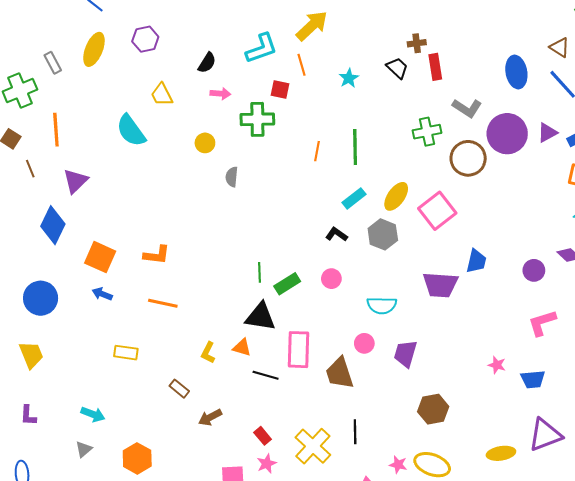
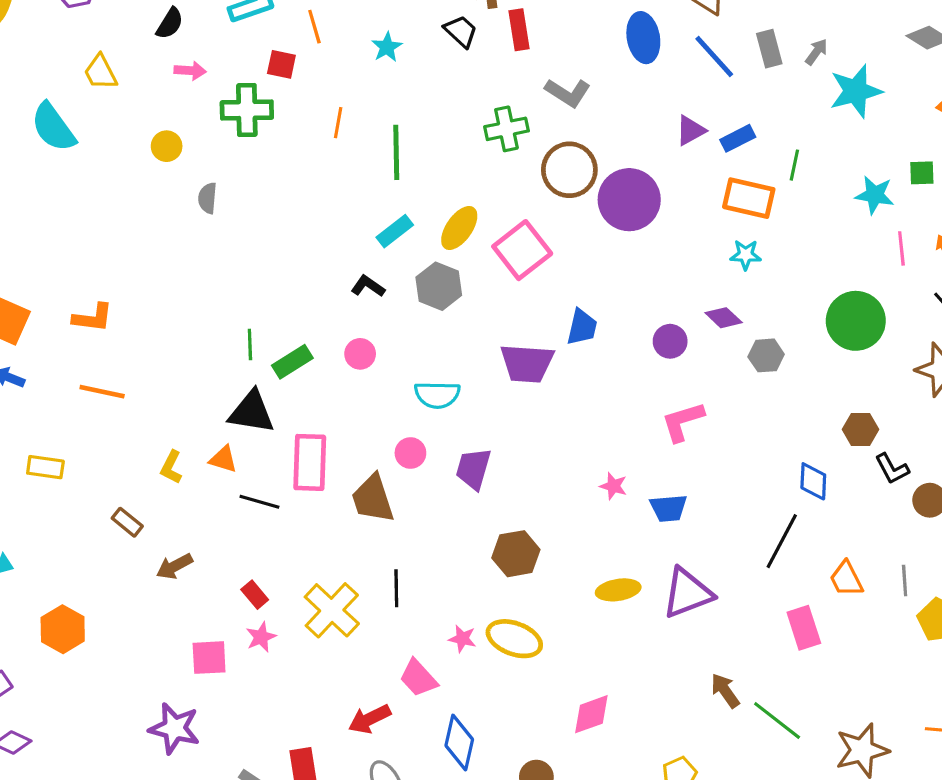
purple circle: (507, 134) -> (629, 200), moved
orange line: (317, 151) -> (338, 123), moved
yellow ellipse: (501, 453) -> (618, 590), moved

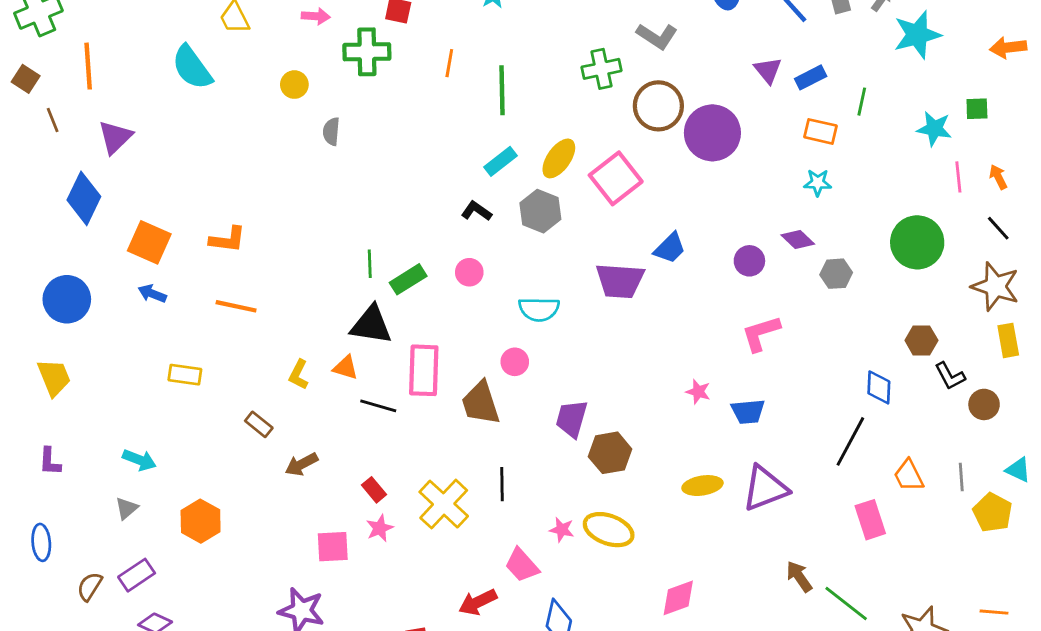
purple triangle: (691, 130) -> (768, 70), turned -40
orange rectangle: (749, 198) -> (820, 131), size x0.7
blue trapezoid: (582, 327) -> (670, 248), turned 32
purple trapezoid: (473, 469) -> (572, 419), moved

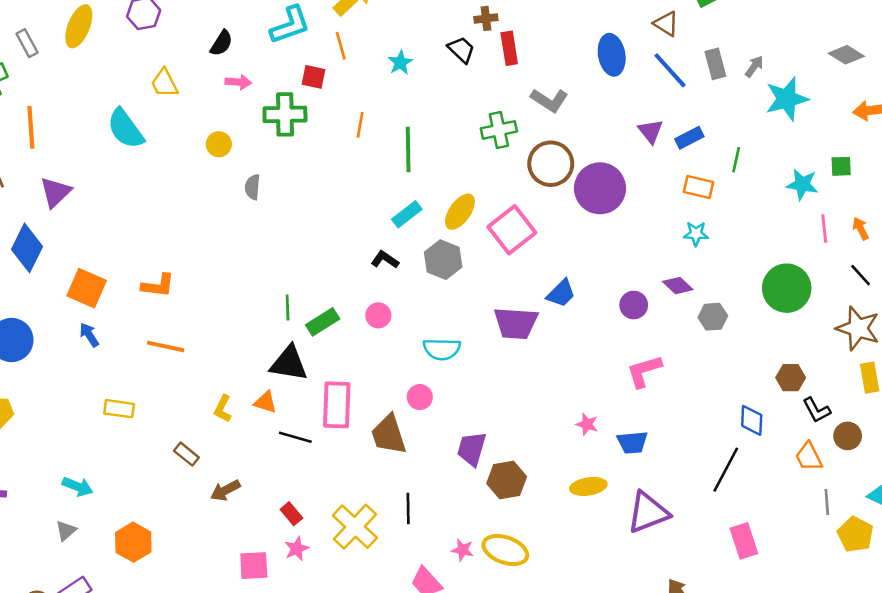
blue arrow: (152, 294) -> (89, 335), turned 35
orange trapezoid: (909, 476) -> (809, 457), moved
yellow ellipse: (702, 486) -> (588, 486), moved

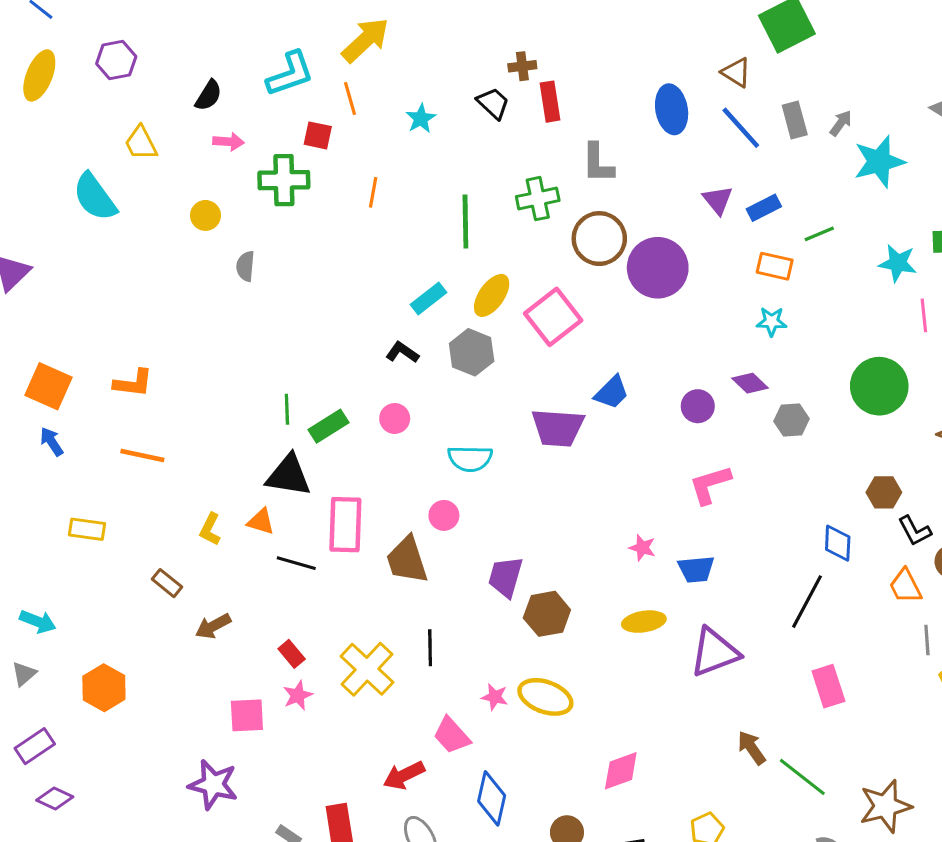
gray L-shape: (549, 100) -> (598, 163), turned 57
green line: (408, 149) -> (465, 222), moved
green line: (736, 160) -> (819, 234), turned 55

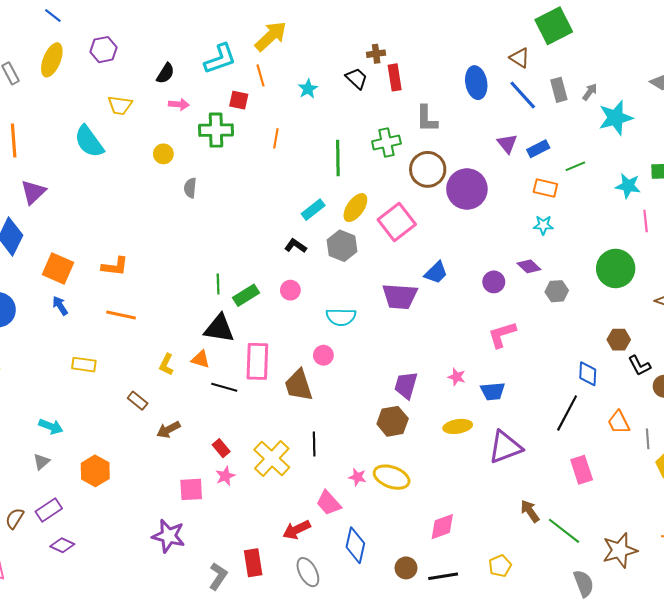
yellow trapezoid: (141, 143) -> (120, 105), turned -55
purple trapezoid: (505, 577) -> (406, 385), moved
orange trapezoid: (905, 586) -> (619, 422), moved

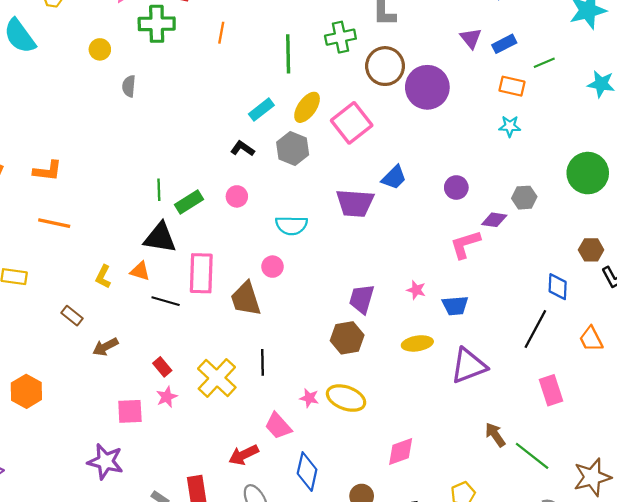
purple diamond: (529, 266) -> (494, 220), moved, turned -35

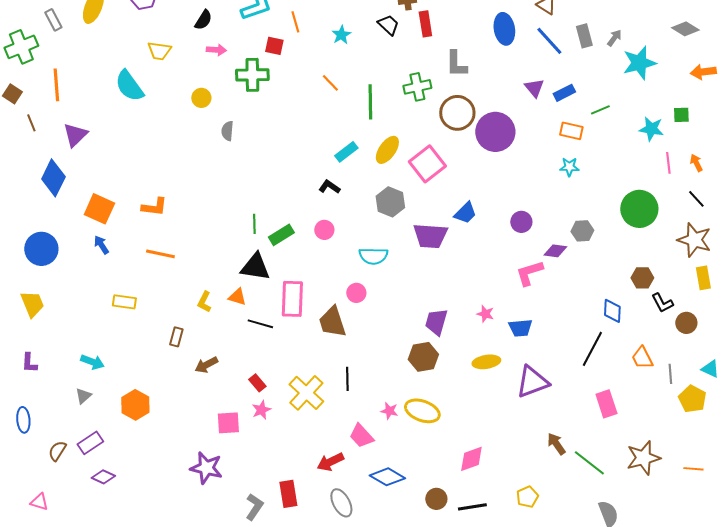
orange line: (221, 33) -> (330, 83), moved, turned -54
gray hexagon: (293, 149) -> (390, 202), moved
brown rectangle: (72, 316) -> (176, 337), turned 66
blue diamond: (307, 472) -> (387, 477), turned -72
brown star: (592, 477) -> (643, 458), moved

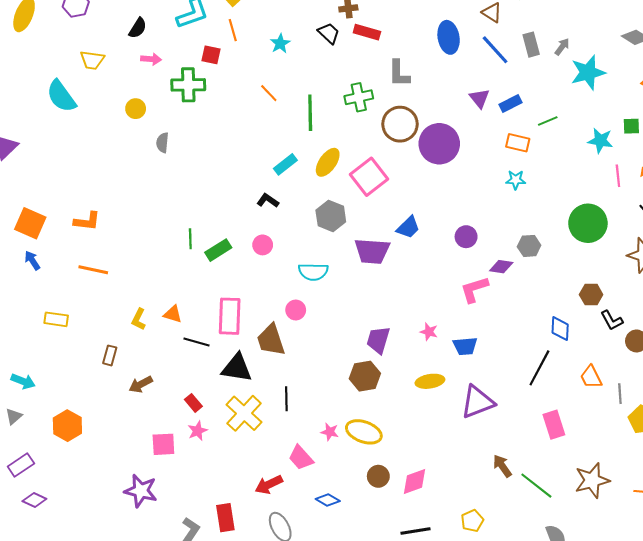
red rectangle: (425, 24) -> (367, 32), turned -65
black triangle: (255, 267) -> (237, 368), moved
blue diamond: (387, 477) -> (328, 500), size x0.7
brown circle: (436, 499) -> (378, 476), moved

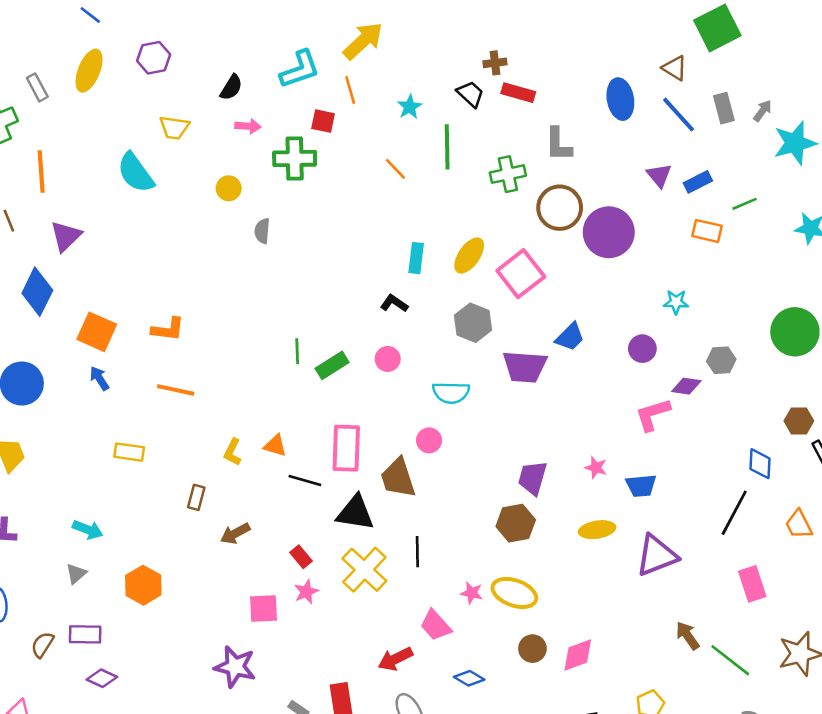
green line: (310, 113) -> (447, 147), moved
cyan rectangle: (285, 164) -> (416, 258), turned -45
cyan star: (516, 180) -> (676, 302), moved
purple rectangle: (21, 465) -> (85, 634), turned 35

